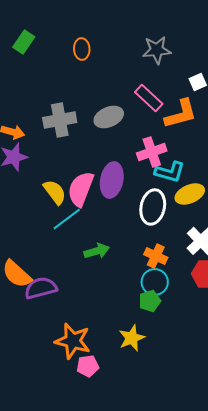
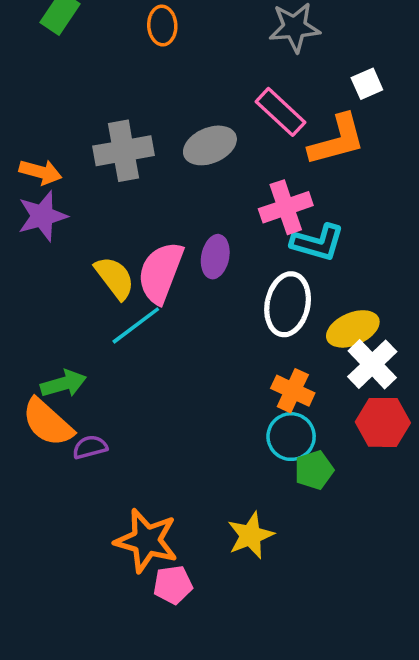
purple ellipse: (112, 180) -> (215, 257), size x0.7
yellow ellipse: (190, 194) -> (353, 329), moved
green arrow: (97, 251) -> (64, 384), moved
purple semicircle: (41, 288) -> (90, 447), size x0.6
green pentagon: (150, 301) -> (314, 470), moved

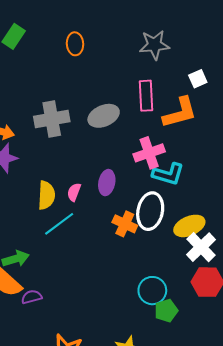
pink rectangle: (280, 112) -> (146, 96), turned 44
pink semicircle: (161, 272) -> (74, 192), size x0.5
yellow semicircle: (115, 278) -> (46, 195), turned 40
orange cross: (293, 391) -> (125, 224), moved

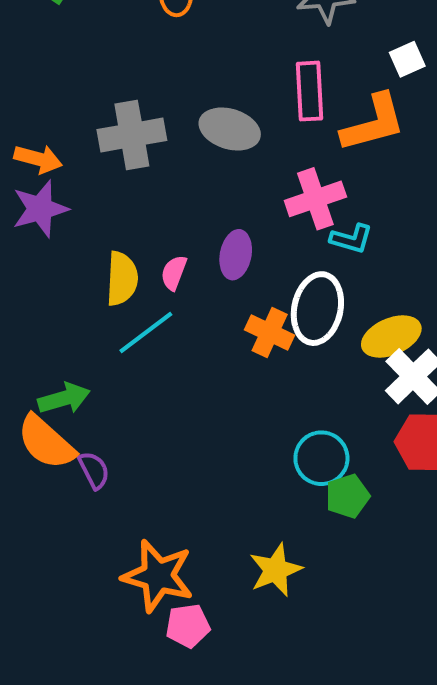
gray ellipse: (104, 116) -> (230, 129), turned 40
cyan L-shape: (168, 174) -> (351, 239), size x0.7
purple semicircle: (32, 297) -> (94, 470), turned 78

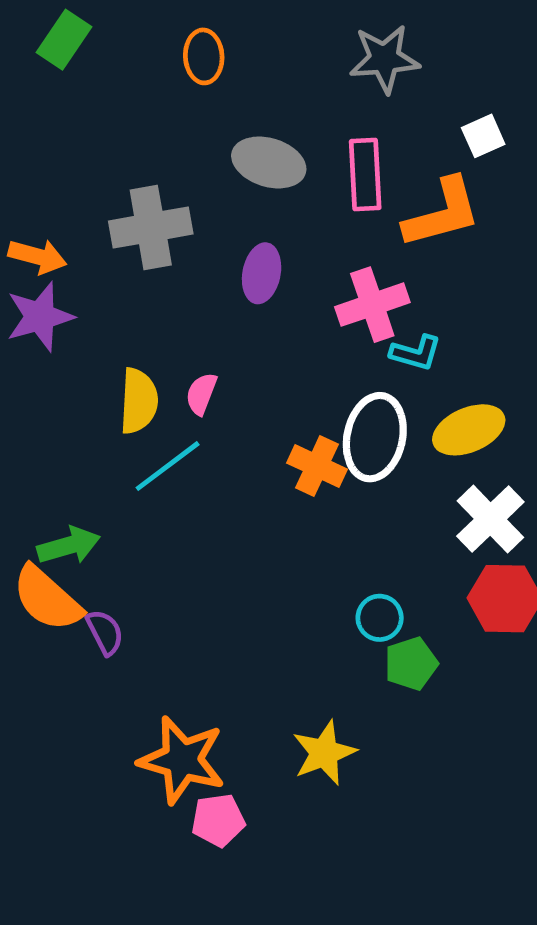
gray ellipse: (230, 129) -> (269, 162), moved
purple ellipse: (236, 255) -> (262, 273), moved
yellow ellipse: (391, 336) -> (469, 430), moved
cyan circle: (321, 458) -> (380, 618), size x0.7

